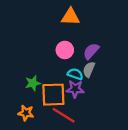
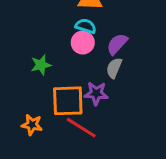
cyan semicircle: (75, 74) -> (86, 26), moved
green star: (33, 83) -> (41, 65), moved

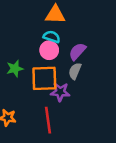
orange square: (68, 101) -> (44, 78), moved
red line: (81, 128) -> (48, 120), turned 50

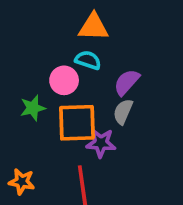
pink circle: (49, 50) -> (64, 80), moved

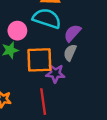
cyan semicircle: (88, 60) -> (47, 18), size x1.6
pink circle: (64, 80) -> (17, 31), moved

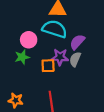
orange square: (39, 60) -> (48, 66), size x0.6
purple star: (55, 73) -> (60, 57), moved

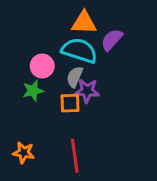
purple semicircle: (77, 42) -> (112, 40), moved
gray semicircle: (75, 59) -> (75, 77), moved

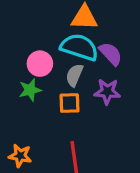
purple semicircle: (112, 40) -> (111, 54), moved, turned 95
purple star: (87, 91) -> (107, 92), moved

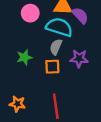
purple semicircle: (111, 54) -> (80, 15), moved
pink circle: (40, 64) -> (30, 13), moved

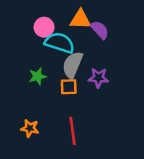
cyan semicircle: (59, 27) -> (60, 43), moved
gray semicircle: (56, 47) -> (73, 65), size x1.5

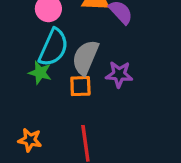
cyan semicircle: (60, 43) -> (53, 47), moved, turned 96
green star: (38, 76) -> (40, 73), turned 30

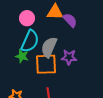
orange square: (80, 86) -> (46, 64), size x1.6

